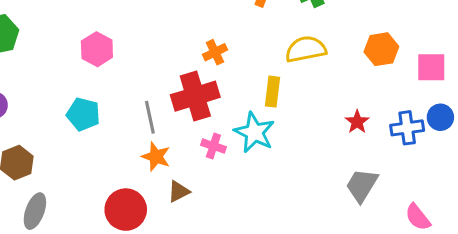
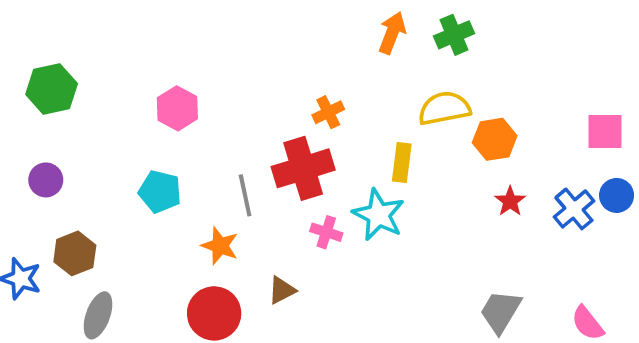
orange hexagon: (381, 49) -> (495, 139), moved
blue cross: (407, 128) -> (574, 209), turned -32
orange star: (156, 157) -> (220, 246), moved
gray trapezoid: (362, 185) -> (500, 312), moved

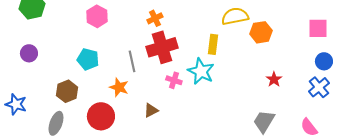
orange cross: (328, 112) -> (155, 18), moved
red star: (510, 201) -> (274, 79), moved
blue cross: (574, 209) -> (319, 87), moved
brown hexagon: (75, 253) -> (67, 91), moved
red circle: (214, 313) -> (101, 116), moved

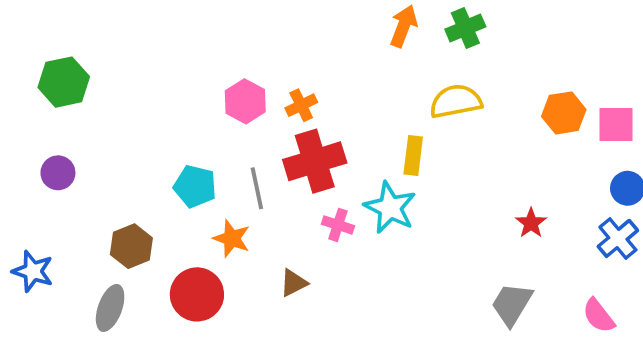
pink hexagon: (97, 16) -> (245, 101), moved
orange hexagon: (261, 32) -> (564, 113), moved
cyan pentagon: (88, 59) -> (195, 186), moved

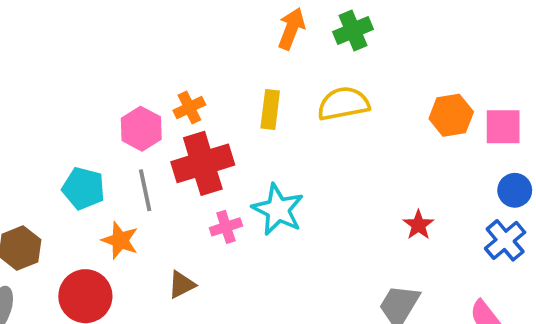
pink hexagon: (245, 101) -> (141, 129), moved
yellow rectangle: (413, 155) -> (270, 109), moved
pink cross: (338, 225) -> (226, 227), turned -36

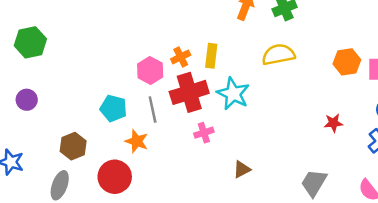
yellow rectangle: (270, 109) -> (211, 56), moved
cyan star: (278, 210) -> (233, 94), moved
red star: (418, 225) -> (333, 123), moved, turned 30
brown triangle: (182, 285) -> (242, 169), moved

